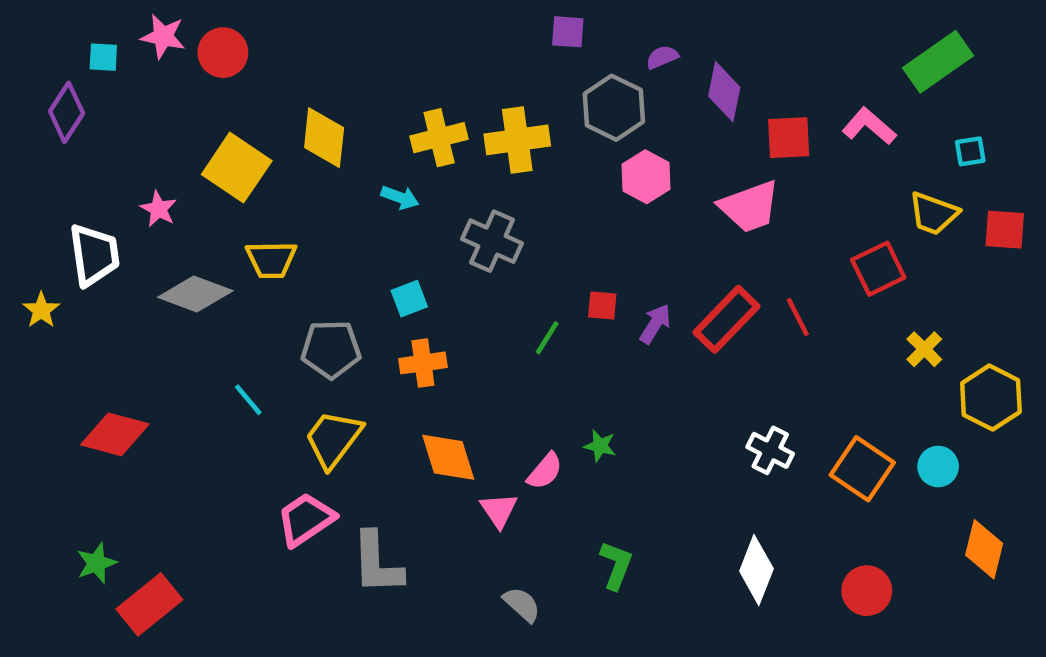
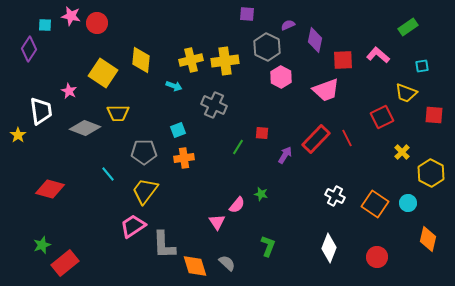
green rectangle: (938, 62) -> (408, 27), size x0.7
red square: (1005, 230) -> (434, 115), moved
purple arrow: (655, 324) -> (285, 155), moved
orange diamond: (448, 457) -> (195, 266), moved

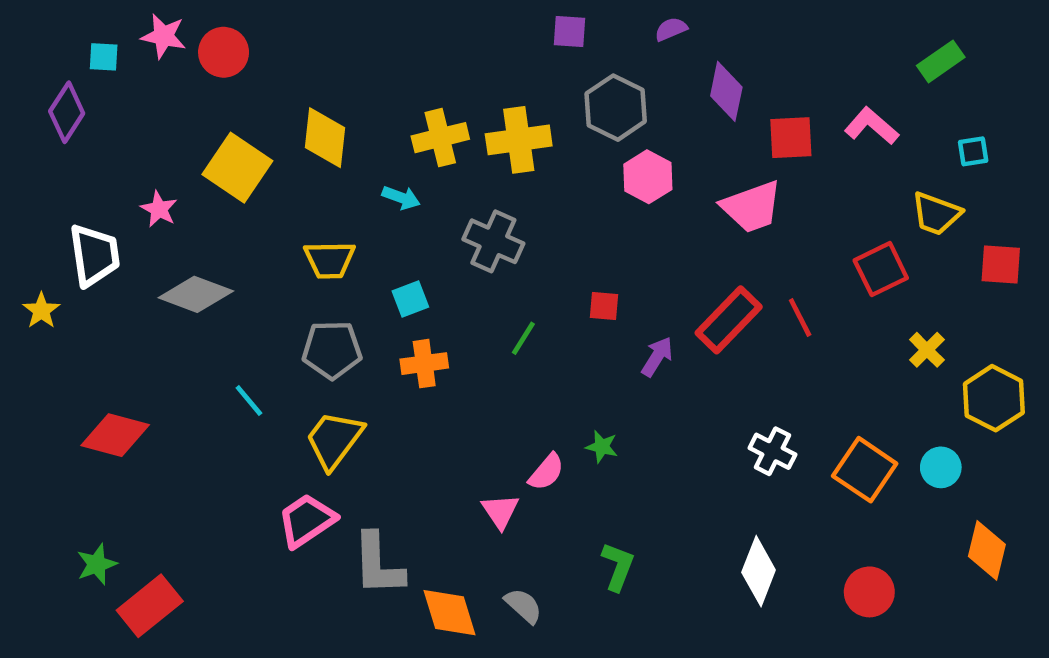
purple semicircle: (288, 25) -> (671, 29), moved
yellow trapezoid: (118, 113) -> (330, 260), moved
green line: (238, 147) -> (523, 338), moved

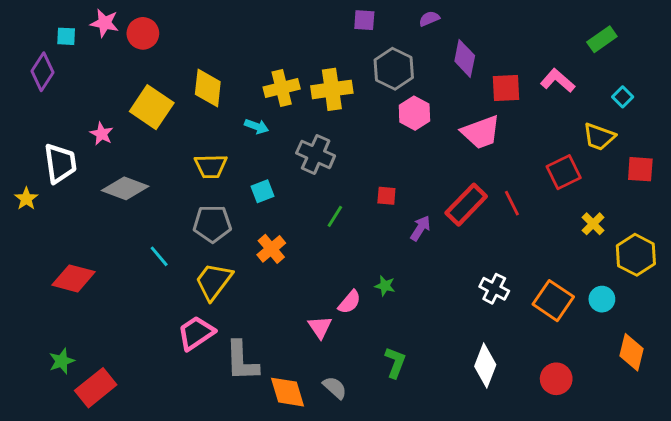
cyan square: (973, 151) -> (623, 97), turned -36
orange cross: (424, 364) -> (271, 249), moved, turned -32

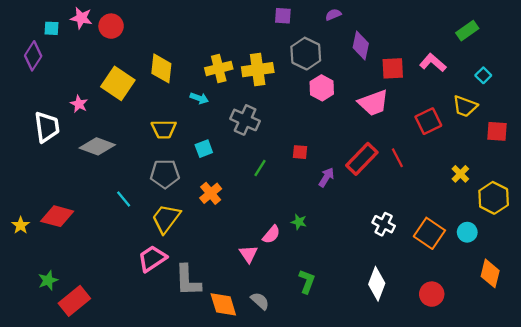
red square: (564, 172) -> (428, 121), moved
yellow star: (26, 199) -> (21, 225), moved

